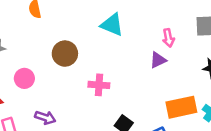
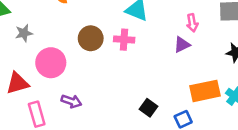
pink circle: (24, 78) -> (51, 63), size x1.5
pink cross: (99, 85) -> (124, 40), moved

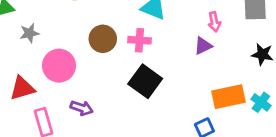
black square: (148, 108) -> (145, 81), moved, size x1.6

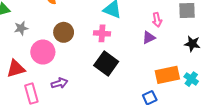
brown circle: (103, 39) -> (64, 32), moved
purple arrow: (82, 108) -> (59, 83), turned -35

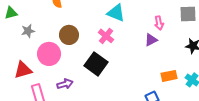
pink cross: (102, 33) -> (106, 36), turned 35
black square: (106, 63) -> (96, 64), moved
orange rectangle: (167, 75) -> (169, 76), size x0.7

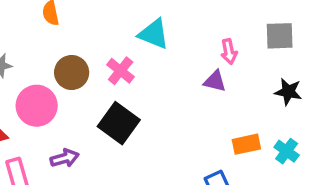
pink cross: (106, 36) -> (121, 71), moved
purple triangle: (151, 40) -> (215, 81), turned 40

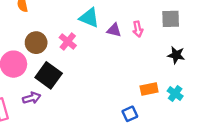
purple triangle: (215, 81) -> (114, 30), moved
black square: (119, 123) -> (49, 75), moved

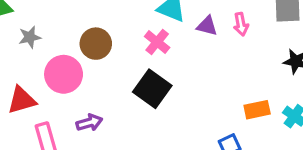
pink cross: (68, 41) -> (157, 42), moved
black square: (49, 75) -> (152, 89), moved

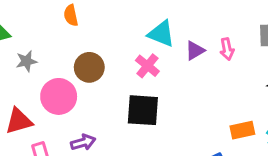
purple triangle: (207, 26) -> (195, 51), turned -45
black square: (152, 89) -> (143, 110), turned -32

